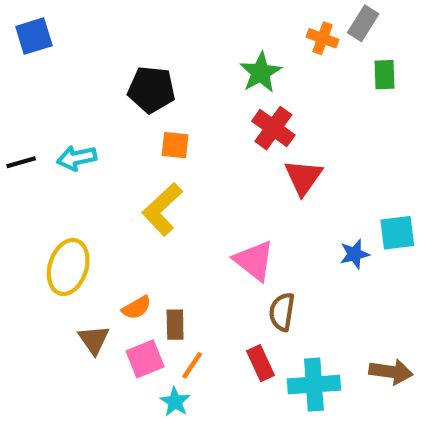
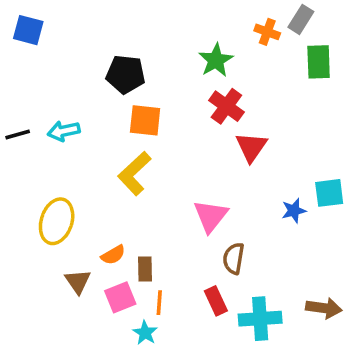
blue square: (34, 36) -> (28, 30), turned 32
green rectangle: (385, 75) -> (319, 62), size x1.4
orange square: (175, 145) -> (145, 120), size x1.4
pink triangle: (254, 261) -> (211, 216), turned 30
orange line: (192, 365) -> (159, 303), turned -30

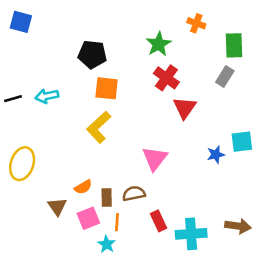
gray rectangle: (301, 19) -> (225, 77), moved
yellow ellipse: (57, 221) -> (22, 164), moved
brown semicircle: (234, 258) -> (134, 194), moved, turned 70

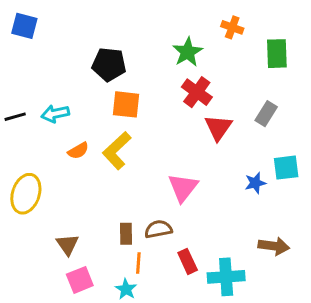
gray rectangle: (225, 77) -> (266, 114), moved
orange semicircle: (83, 187) -> (78, 151), moved
pink square: (88, 218) -> (80, 280), moved
brown arrow: (238, 226) -> (274, 246), moved

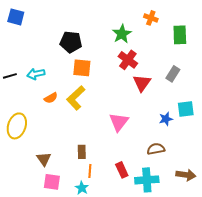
brown semicircle: (158, 229) -> (156, 149), moved
brown arrow: (274, 246) -> (186, 175), moved
pink square: (80, 280) -> (52, 182), turned 30

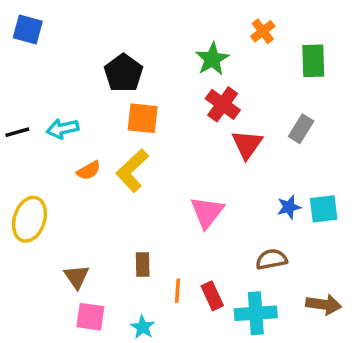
orange cross: (151, 18) -> (263, 31), turned 32
black pentagon: (71, 42) -> (123, 73), turned 30
cyan square: (186, 109) -> (324, 209), moved
orange line: (90, 171) -> (177, 291), moved

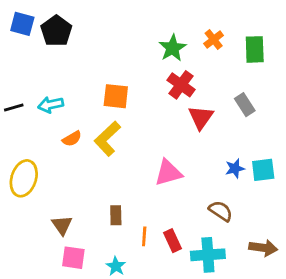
orange cross: (263, 31) -> (214, 39), moved
black pentagon: (123, 73) -> (56, 31), moved
gray rectangle: (301, 129) -> (245, 105), turned -65
pink triangle: (207, 212) -> (168, 173), turned 36
brown semicircle: (271, 259) -> (221, 211), turned 45

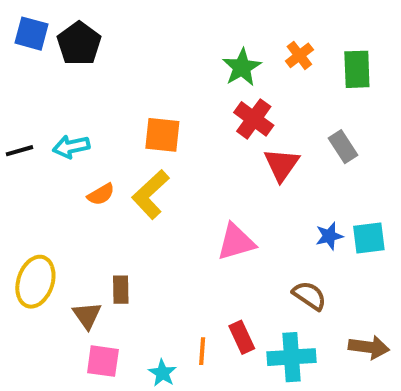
yellow ellipse: (24, 178) -> (35, 282), moved
brown rectangle: (116, 215) -> (121, 290), moved
orange line: (144, 236) -> (202, 351), moved

